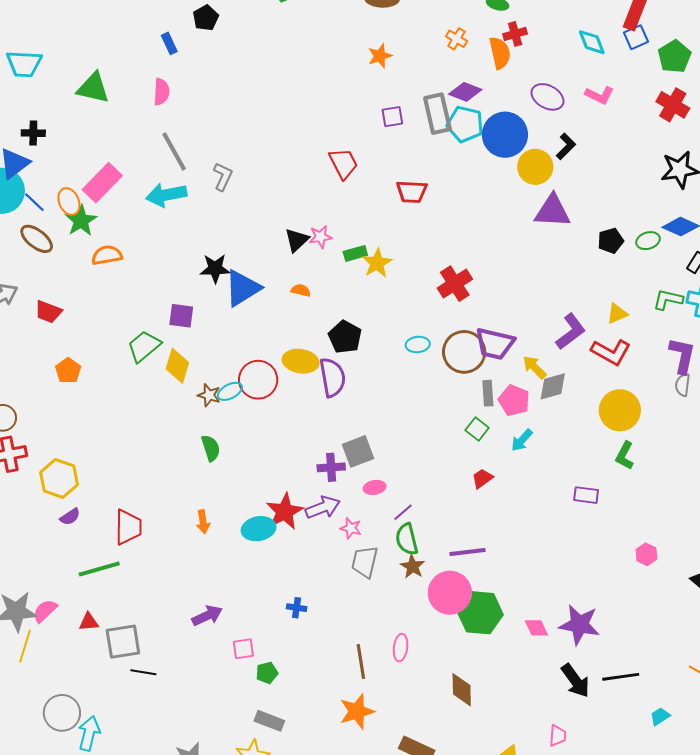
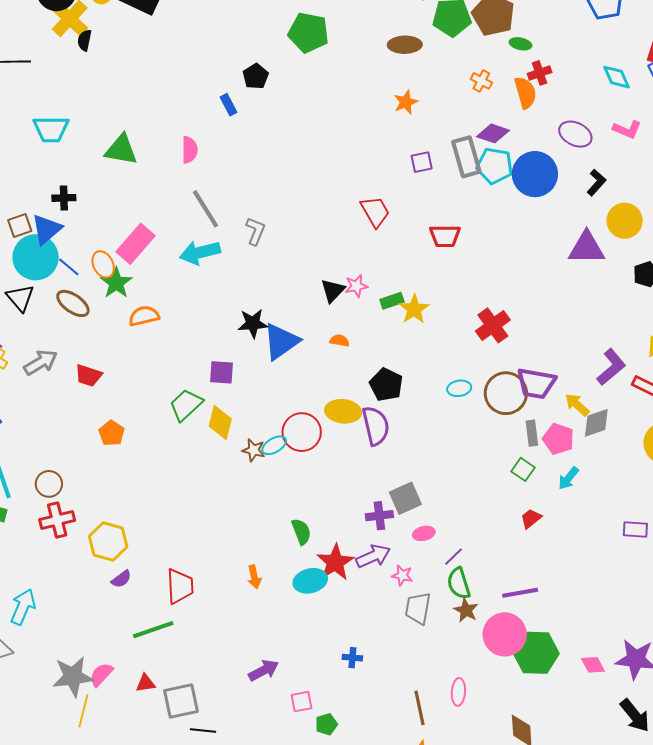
black pentagon: (206, 18) -> (256, 76), moved
blue rectangle: (169, 43) -> (229, 105), moved
yellow circle: (535, 167) -> (625, 221), moved
green semicircle: (211, 448) -> (301, 532), moved

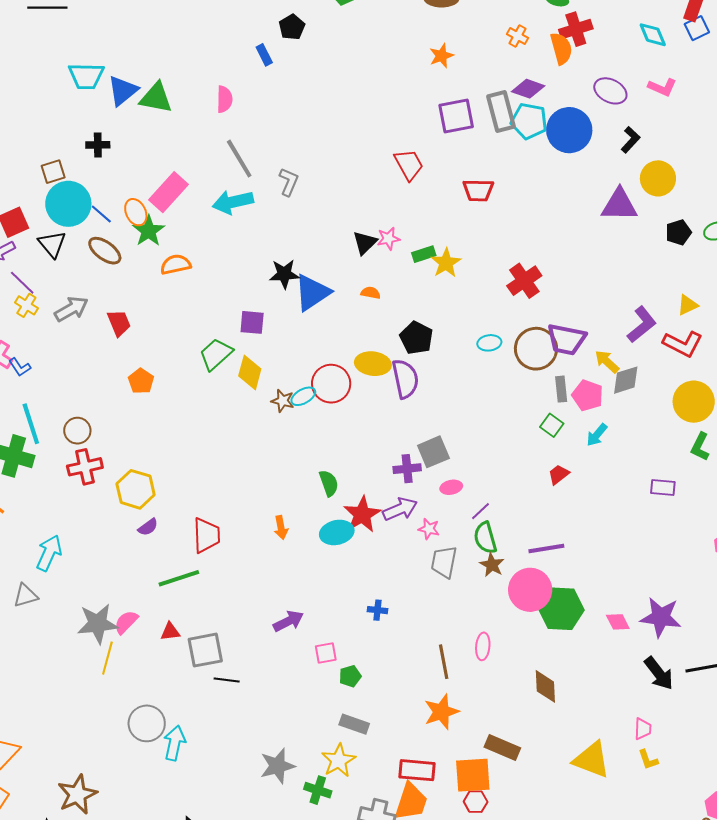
red cross: (540, 73) -> (576, 29), size x1.4
purple square: (422, 162) -> (456, 116), size x1.6
blue triangle: (47, 229) -> (123, 91), moved
red trapezoid: (88, 375) -> (119, 323), turned -132

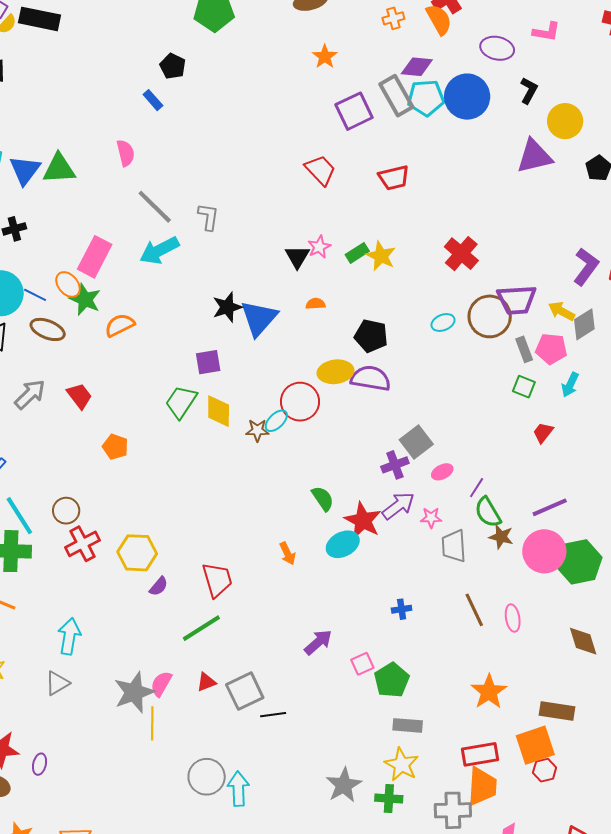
orange cross: (517, 36) -> (393, 18), turned -30
purple semicircle: (405, 379) -> (371, 378), turned -54
brown line: (444, 662) -> (474, 610), moved
green pentagon: (350, 676) -> (392, 680), size x1.6

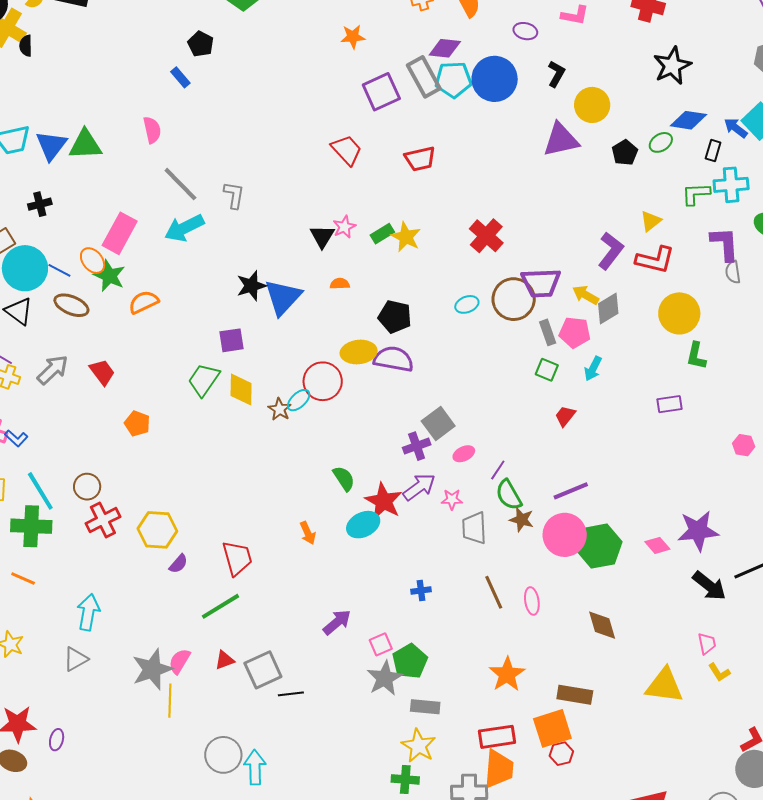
purple ellipse: (497, 48) -> (525, 31), size x0.7
orange star: (325, 57) -> (353, 37), turned 30
brown star: (257, 430) -> (280, 409), turned 30
gray star: (344, 785) -> (385, 678), moved

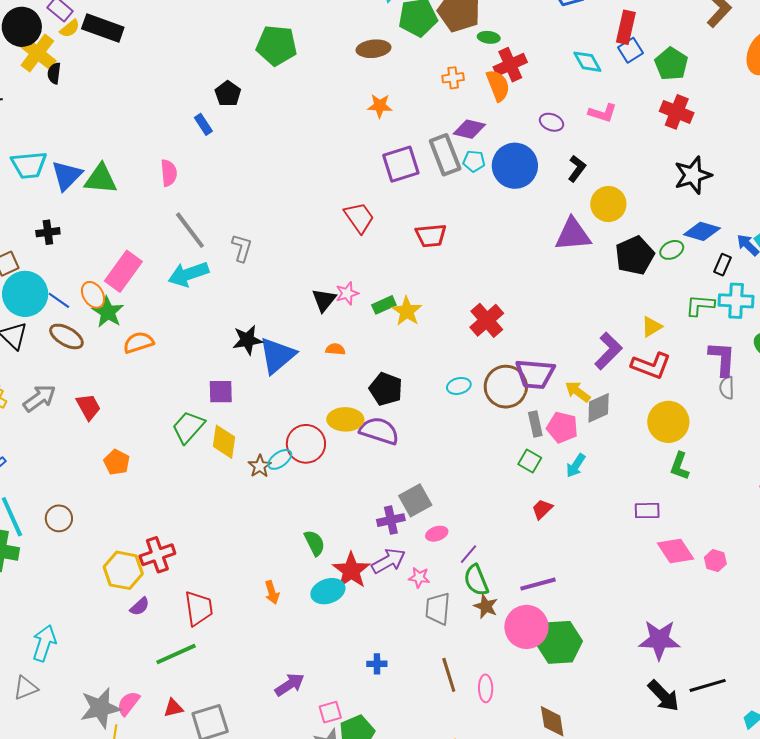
cyan pentagon: (453, 80) -> (474, 161), size x0.6
black pentagon: (625, 153) -> (635, 255), size x1.5
red cross: (103, 520) -> (157, 555), moved
pink diamond: (657, 545) -> (676, 551), moved, size x1.5

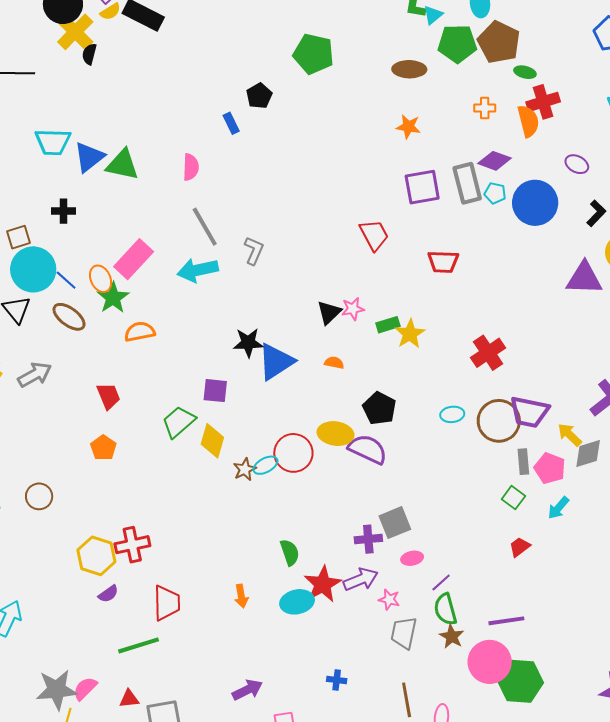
red trapezoid: (88, 407) -> (109, 396), moved

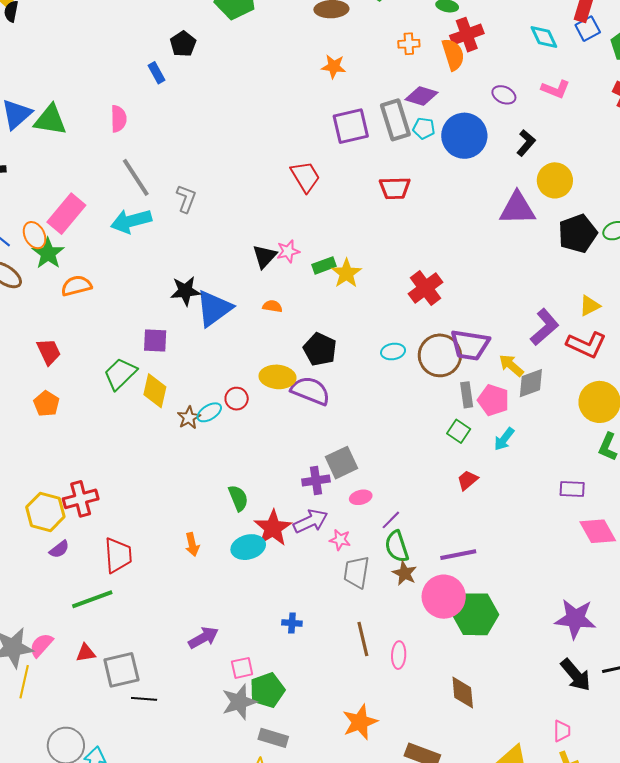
red trapezoid: (443, 262) -> (395, 188), moved
red circle: (293, 453) -> (237, 399), size x0.6

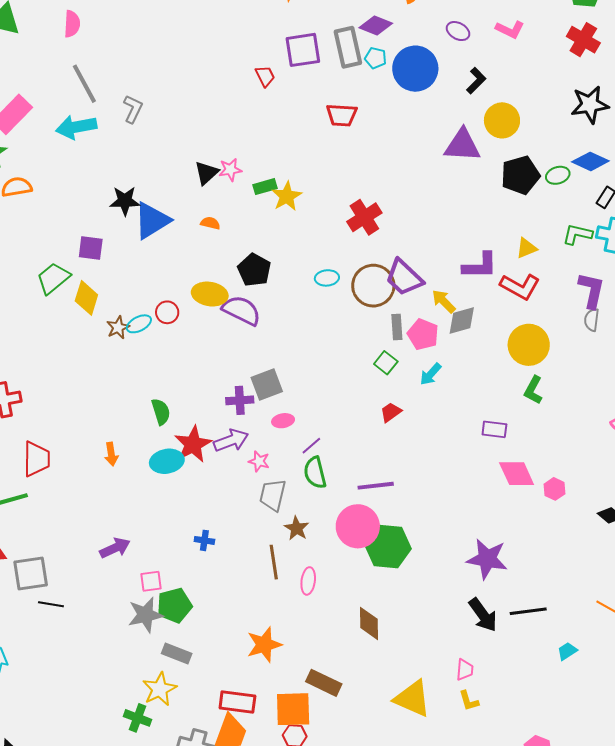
red trapezoid: (305, 177) -> (265, 76), moved, size x0.7
purple L-shape: (545, 327) -> (480, 266), turned 36
purple trapezoid: (470, 345) -> (404, 278), turned 30
brown star: (405, 573) -> (297, 528), moved

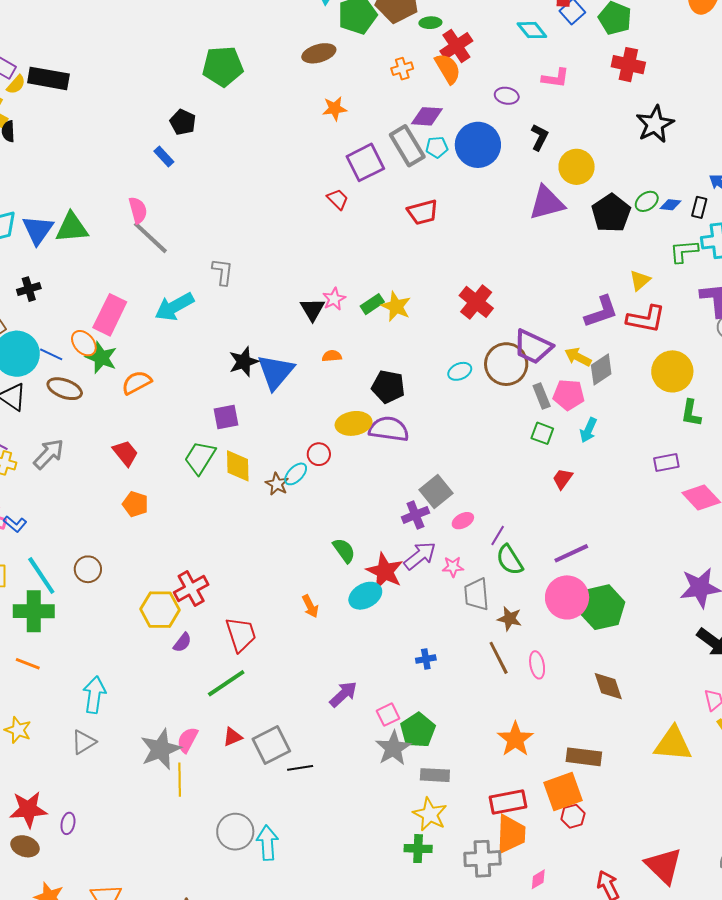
gray line: (84, 84) -> (150, 238), moved
blue diamond: (590, 161) -> (671, 205), moved, size x0.6

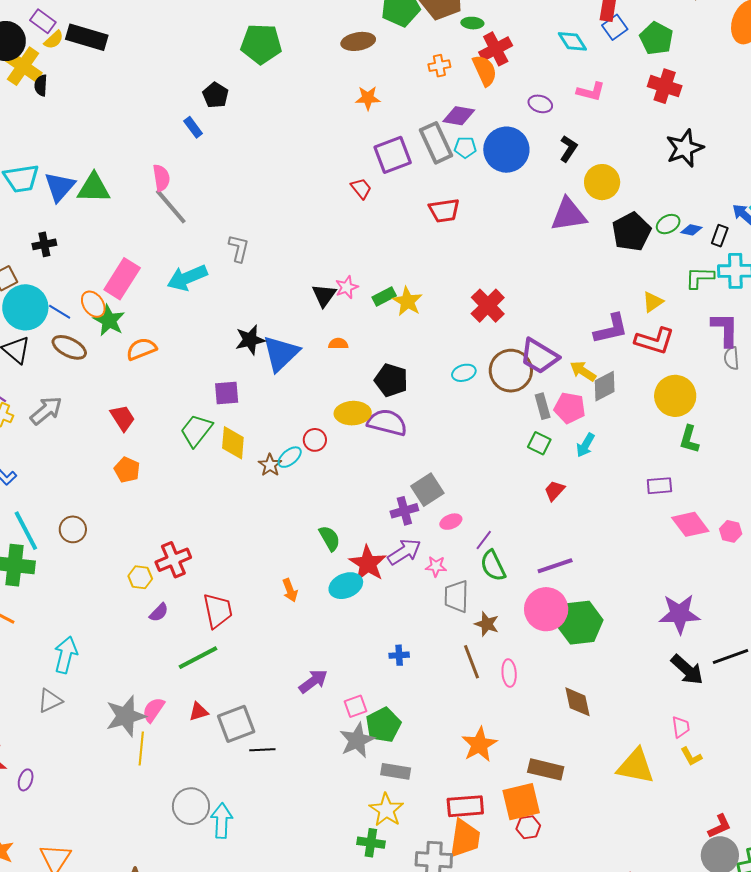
yellow hexagon: (160, 610) -> (140, 577), size x0.6

